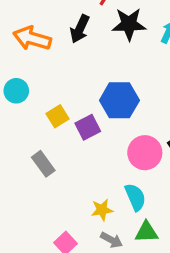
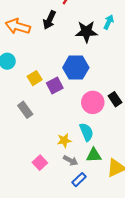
black star: (129, 24) -> (86, 32), moved

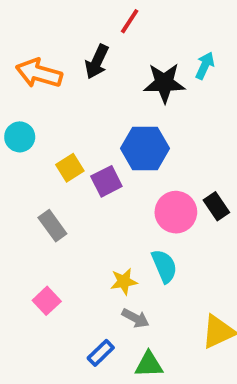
green triangle: (94, 155) -> (149, 364), moved
pink square: (40, 163) -> (47, 301), moved
blue rectangle: (79, 180) -> (101, 353), moved

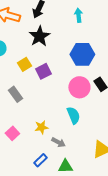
cyan arrow: (205, 66) -> (78, 15), moved, turned -32
black star: (164, 83) -> (39, 36), moved, turned -30
blue hexagon: (145, 148) -> (82, 54), moved
yellow star: (124, 282) -> (41, 127), moved

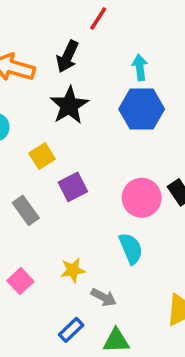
blue hexagon: (82, 54) -> (142, 109), moved
purple square: (43, 71) -> (73, 187), moved

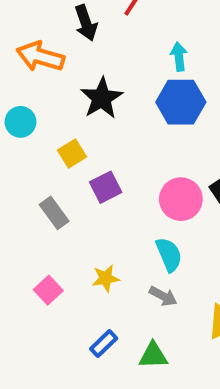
black arrow: (67, 57) -> (86, 23), moved, turned -44
gray arrow: (104, 297) -> (163, 296), moved

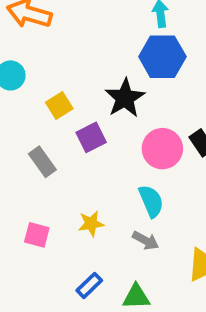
black star: (102, 98) -> (125, 98), moved
pink square: (48, 290) -> (37, 235), turned -32

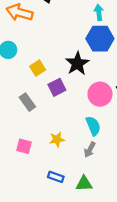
gray arrow: (146, 240) -> (90, 150), turned 91
blue rectangle: (89, 285) -> (56, 177), turned 63

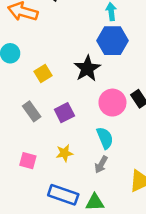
purple square: (57, 87) -> (64, 113), moved
blue rectangle: (56, 177) -> (63, 195), size x1.6

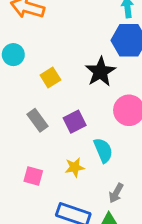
cyan semicircle: (105, 138) -> (103, 150), moved
gray arrow: (101, 164) -> (116, 193), moved

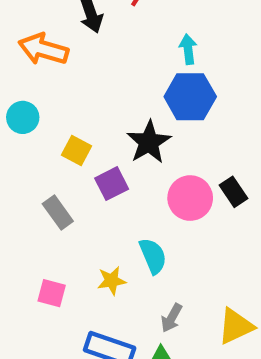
yellow square: (50, 77) -> (76, 150), turned -30
purple square: (75, 122) -> (112, 184), moved

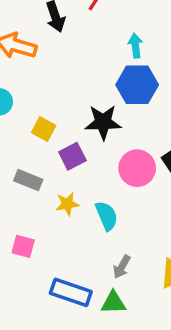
black star: (149, 142) -> (103, 122), turned 30
gray rectangle: (58, 212) -> (28, 180), turned -32
yellow star: (112, 281) -> (67, 204), moved

